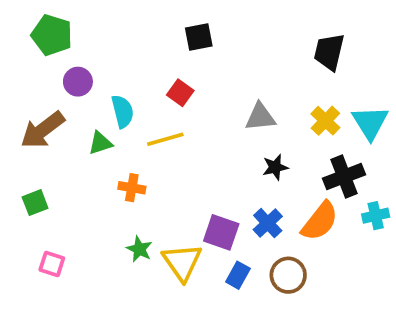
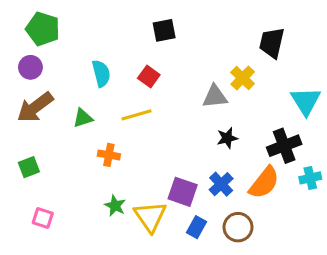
purple circle: (78, 82) -> (30, 67), moved
cyan semicircle: (123, 111) -> (101, 73), moved
yellow cross: (325, 121) -> (243, 78), moved

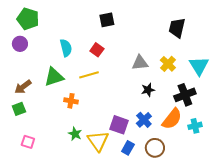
yellow cross: (243, 78) -> (168, 64), moved
brown arrow: (35, 107) -> (23, 87), moved, size x0.7
green triangle: (83, 118) -> (54, 77), size x1.5
cyan cross: (310, 178) -> (195, 126), moved

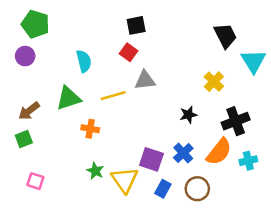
black trapezoid: (177, 28) -> (225, 36), turned 140
red square: (97, 50) -> (128, 52), moved
gray triangle: (140, 63) -> (145, 80), moved
cyan triangle: (199, 66) -> (253, 61), moved

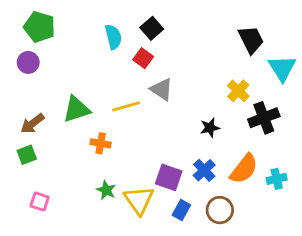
black square: (136, 25) -> (152, 28), turned -30
cyan semicircle: (84, 61) -> (113, 37), moved
gray triangle: (145, 80) -> (162, 89), turned 40
black cross: (236, 121) -> (264, 118), moved

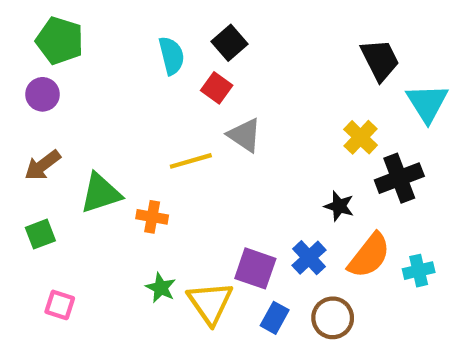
green triangle: (76, 109) -> (101, 193), moved
brown arrow: (32, 123) -> (43, 165), moved
black star: (210, 128) -> (339, 206), moved, turned 30

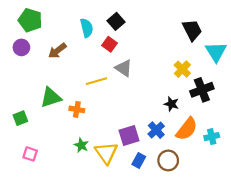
brown arrow: (43, 165) -> (57, 51), moved
purple square: (255, 268) -> (129, 135), turned -36

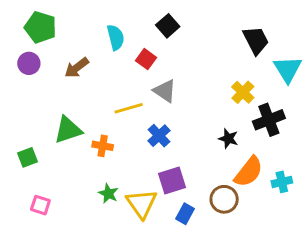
black square: (116, 21) -> (168, 26), moved
blue cross: (156, 130) -> (159, 136), moved
brown circle: (168, 160) -> (224, 199), moved

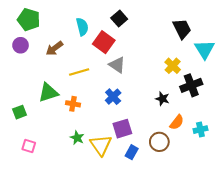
red square: (146, 59) -> (104, 42), size x1.5
yellow line: (129, 108) -> (79, 72), moved
orange semicircle: (249, 172) -> (177, 122), size x0.7

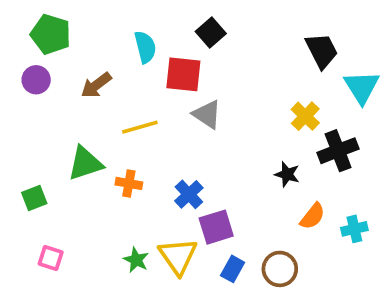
red square: (104, 42) -> (183, 74), turned -30
blue cross: (113, 97) -> (189, 194), moved
green star: (77, 138) -> (136, 260), moved
brown circle: (159, 142) -> (280, 269), moved

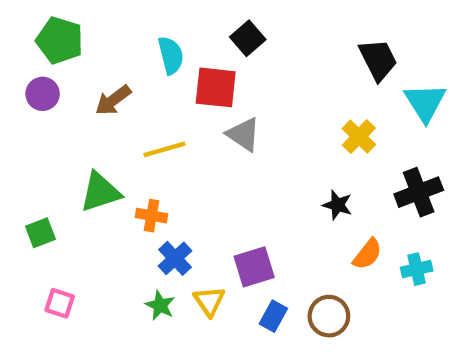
black cross: (338, 151) -> (419, 192), moved
blue cross: (189, 194) -> (175, 258), moved
yellow triangle: (178, 256) -> (209, 301), size x0.7

